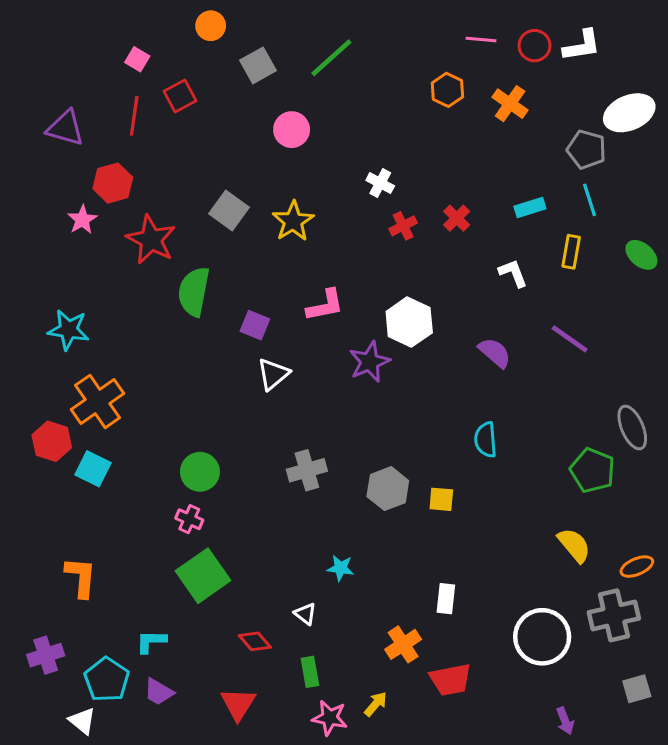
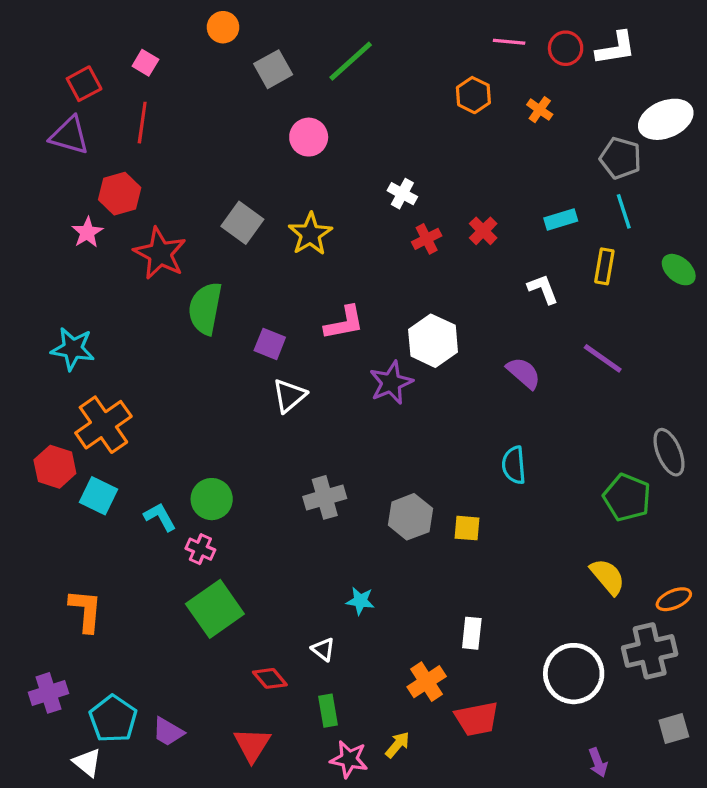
red square: (180, 96) -> (84, 84), moved
orange cross: (510, 104) -> (540, 110), size x0.7
cyan L-shape: (151, 641) -> (160, 517), moved, turned 60

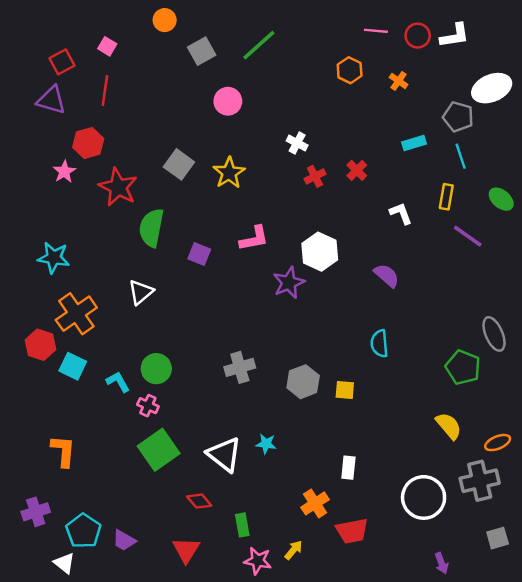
cyan rectangle: (561, 219) -> (414, 143), moved
purple line: (603, 358) -> (468, 236), moved
white triangle: (289, 396) -> (141, 292), moved
white triangle: (323, 649) -> (224, 455), moved, size x2.0

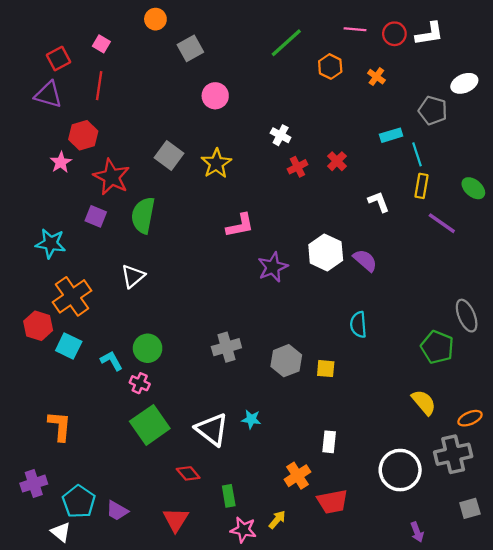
green line: (259, 45) -> (286, 43), moved
white ellipse: (492, 88) -> (464, 83), size x0.7
cyan line: (461, 156) -> (417, 154), moved
white hexagon: (320, 252) -> (326, 252), moved
purple square: (199, 254) -> (96, 216), moved

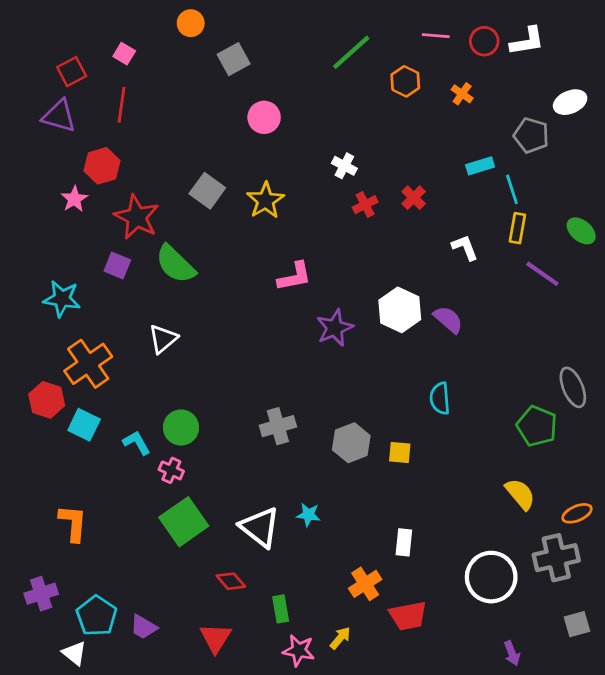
green semicircle: (143, 215) -> (175, 264), turned -57

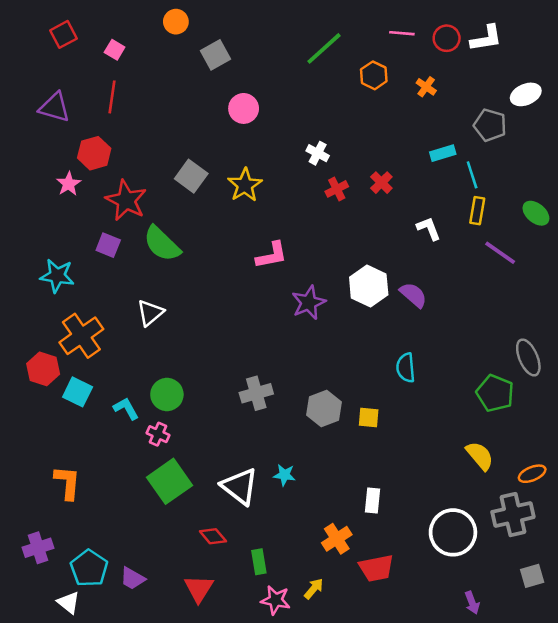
red square: (72, 72) -> (64, 34), moved

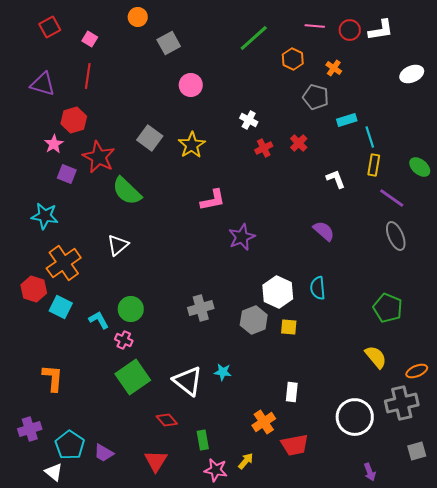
gray pentagon: (490, 125) -> (316, 97), moved
purple square: (108, 245) -> (67, 174), moved
white hexagon: (369, 286) -> (278, 292), moved
gray ellipse: (528, 357) -> (396, 236), moved

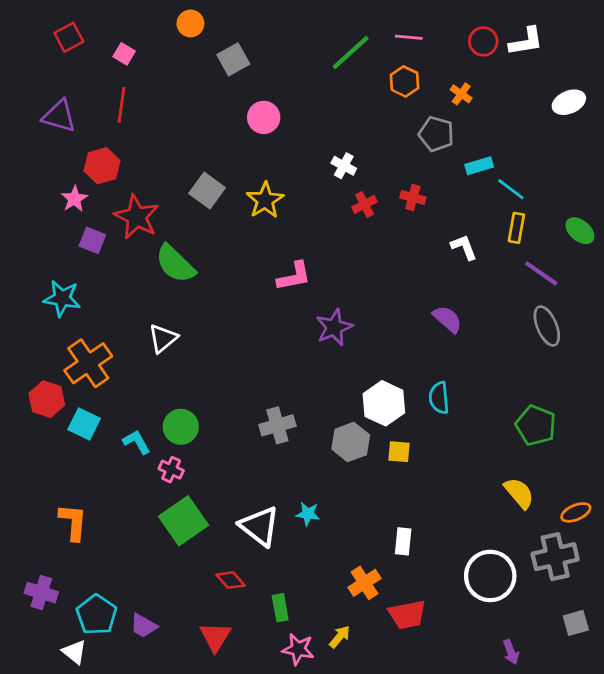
pink line: (315, 26) -> (409, 37), moved
cyan line: (370, 137) -> (511, 189), turned -35
red cross: (299, 143) -> (413, 197), turned -30
purple cross: (30, 429) -> (41, 593), turned 35

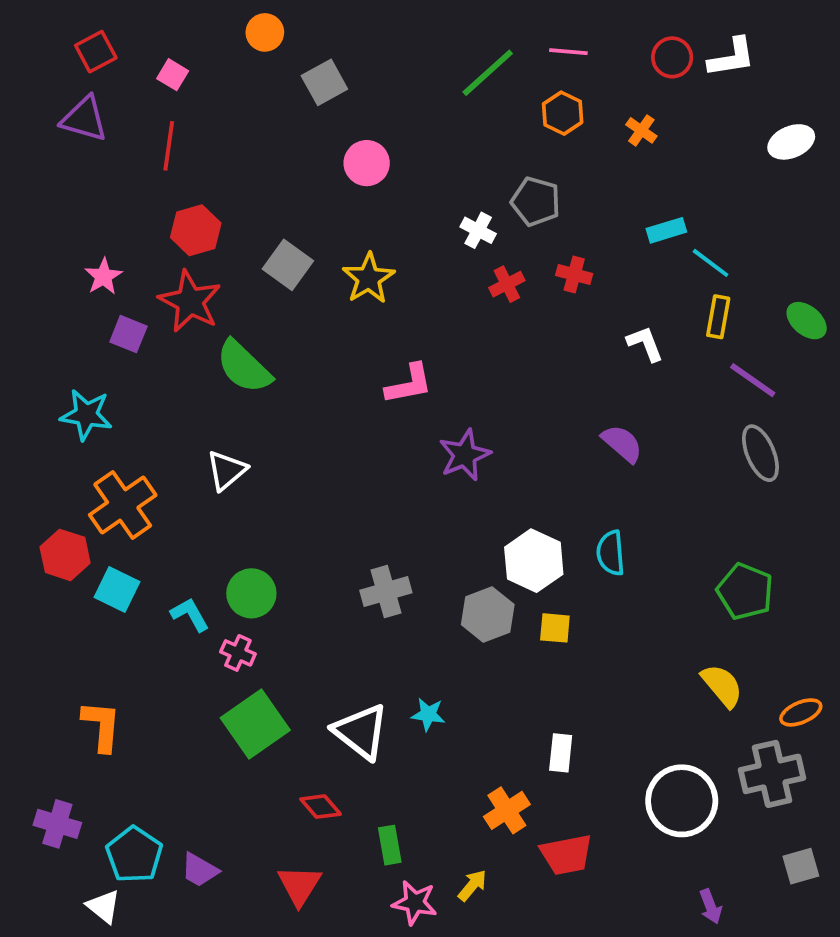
purple triangle: (59, 116) -> (84, 119), moved
gray pentagon: (436, 134) -> (536, 201), moved
red hexagon: (102, 166) -> (196, 230), moved

